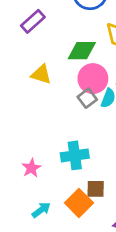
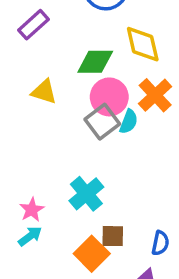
gray square: (87, 98) -> (102, 122), size x1.4
cyan cross: (75, 155) -> (86, 194), turned -32
cyan arrow: (41, 210) -> (30, 236), moved

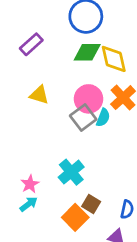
green diamond: (95, 62) -> (87, 52), moved
brown square: (113, 236) -> (91, 204), turned 30

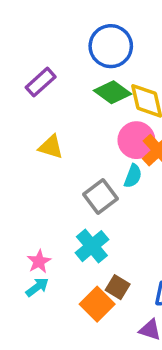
green diamond: (87, 52) -> (112, 92), turned 36
pink circle: (88, 99) -> (136, 140), moved
gray square: (83, 118) -> (100, 197), moved

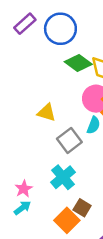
blue circle: (111, 46) -> (60, 29), moved
purple rectangle: (41, 82) -> (25, 24), moved
yellow triangle: (51, 147) -> (47, 113), moved

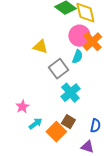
cyan cross: (63, 177) -> (70, 93), moved
cyan arrow: (22, 208) -> (35, 124), moved

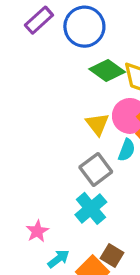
yellow triangle: (40, 47) -> (97, 124), moved, turned 35
cyan cross: (70, 93) -> (91, 208), moved

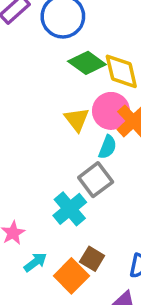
gray square: (96, 169) -> (96, 180), moved

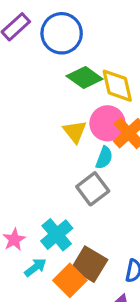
cyan cross: (70, 209) -> (57, 235), moved
brown square: (92, 259) -> (89, 264), size x1.5

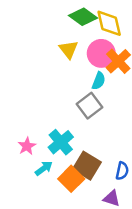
yellow triangle: (75, 132) -> (69, 49), moved

